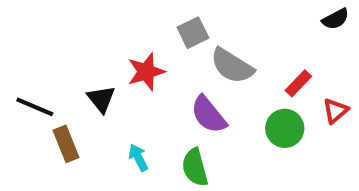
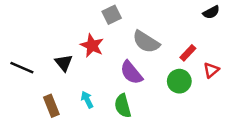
gray square: (193, 33) -> (112, 15), moved
red star: (146, 72) -> (92, 46), turned -30
brown rectangle: (66, 144) -> (51, 106), moved

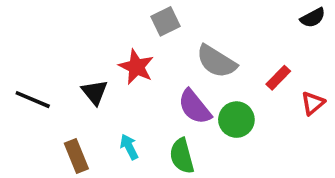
green circle: (179, 81) -> (236, 120), moved

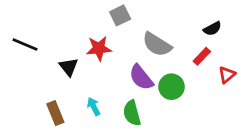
black semicircle: (313, 18) -> (212, 29), moved
red star: (136, 67) -> (99, 48), turned -30
black line: (33, 100) -> (25, 44), moved

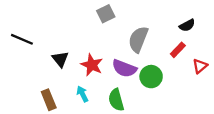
gray semicircle: (157, 44) -> (138, 39), turned 80
red star: (99, 48) -> (92, 65), moved, turned 30
purple semicircle: (141, 77) -> (124, 68), turned -30

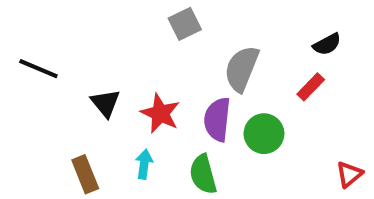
red triangle: (200, 66) -> (349, 174), moved
purple semicircle: (124, 68) -> (217, 119), turned 75
cyan arrow: (82, 94) -> (144, 164), turned 35

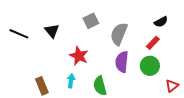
gray square: (185, 24) -> (91, 21), moved
black triangle: (106, 103) -> (52, 31), moved
purple semicircle: (217, 119) -> (122, 62), moved
green circle: (264, 134) -> (150, 66), moved

